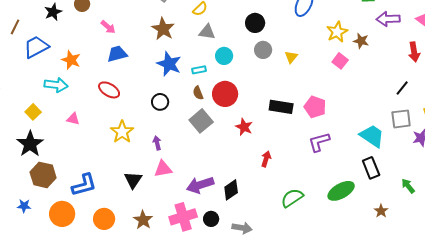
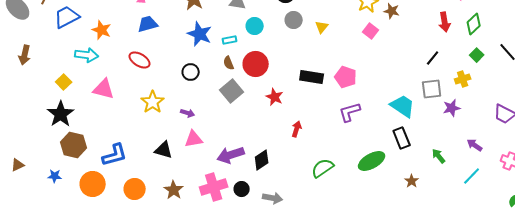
pink triangle: (73, 119) -> (104, 89), size x1.6
purple arrow: (157, 143) -> (188, 113), turned 120
black triangle: (133, 180) -> (164, 150), turned -48

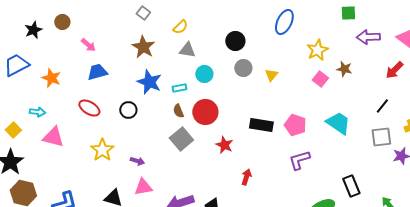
brown star: (392, 11) -> (344, 69), moved
red arrow: (445, 22) -> (394, 70), turned 54
cyan arrow: (87, 55) -> (37, 112), moved, size x0.7
black circle: (191, 72) -> (128, 110), moved
cyan trapezoid: (403, 106) -> (338, 123), moved

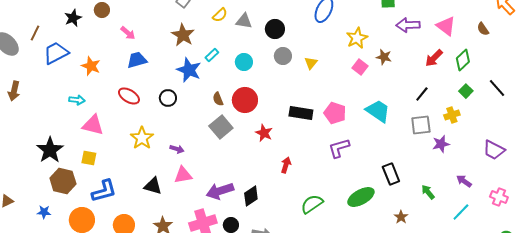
gray triangle: (187, 50) -> (244, 21), moved
cyan rectangle: (179, 88) -> (212, 55), moved, turned -32
yellow square: (13, 130) -> (89, 158), moved, turned -35

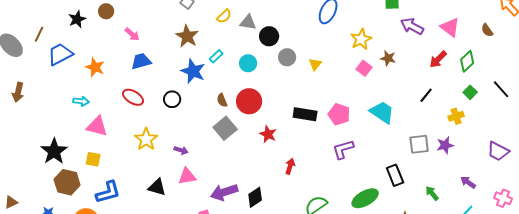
purple arrow: (408, 25) -> (412, 26), turned 30
black circle: (275, 29) -> (269, 36), moved
gray square: (421, 125) -> (419, 144), moved

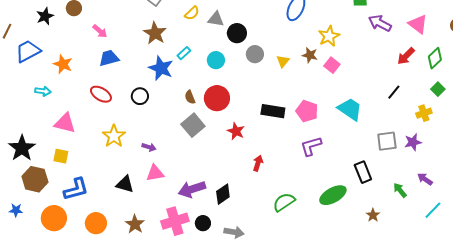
brown star: (388, 58) -> (310, 55), moved
cyan arrow: (81, 101) -> (43, 91), moved
purple arrow: (468, 182) -> (425, 179), moved

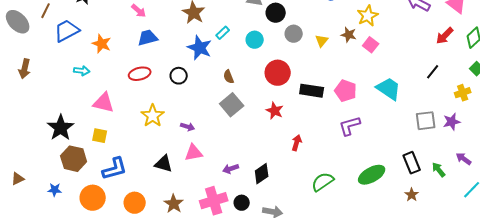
red ellipse: (101, 94) -> (140, 74), turned -45
red circle: (217, 98) -> (278, 73), moved
black rectangle: (363, 172) -> (412, 163), moved
purple arrow: (192, 189) -> (231, 169), size x0.6

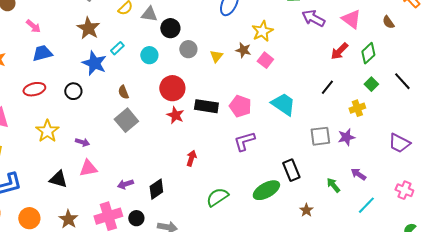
red star: (275, 111) -> (175, 115), moved
black rectangle: (412, 163) -> (291, 170), moved

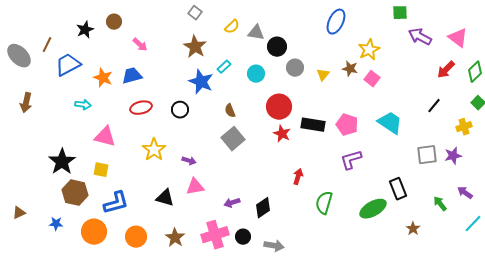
blue trapezoid: (42, 53) -> (132, 76), moved
green semicircle: (217, 197) -> (324, 203), moved, turned -40

